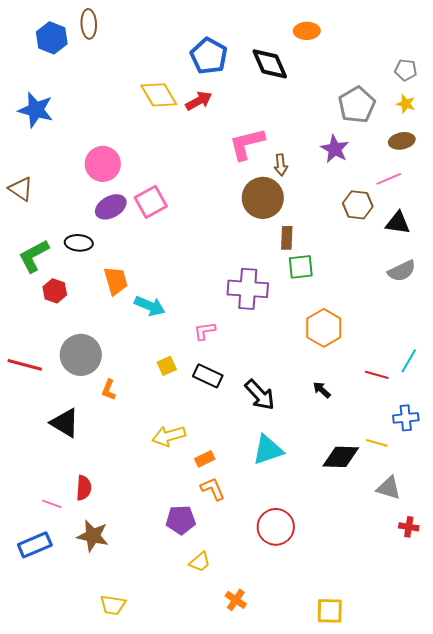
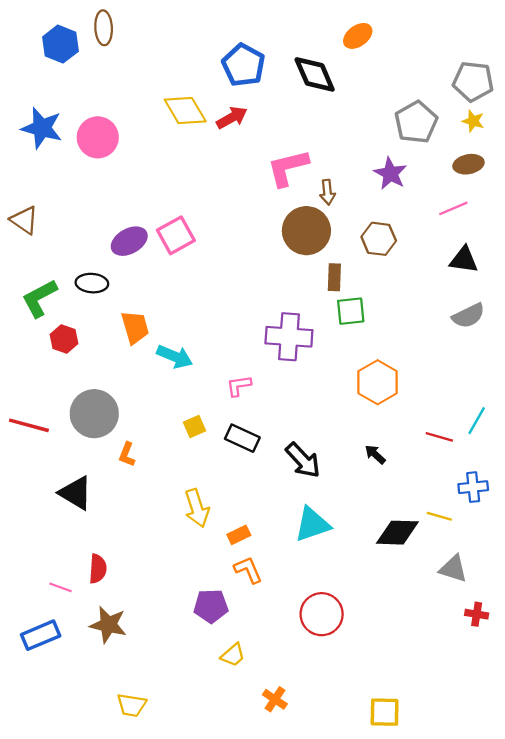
orange ellipse: (307, 31) -> (358, 36), turned -35
gray pentagon: (406, 70) -> (473, 81), size x1.6
pink circle: (103, 164) -> (98, 137), moved
brown hexagon: (358, 205) -> (379, 239), moved
yellow arrow: (169, 436) -> (197, 508), turned -92

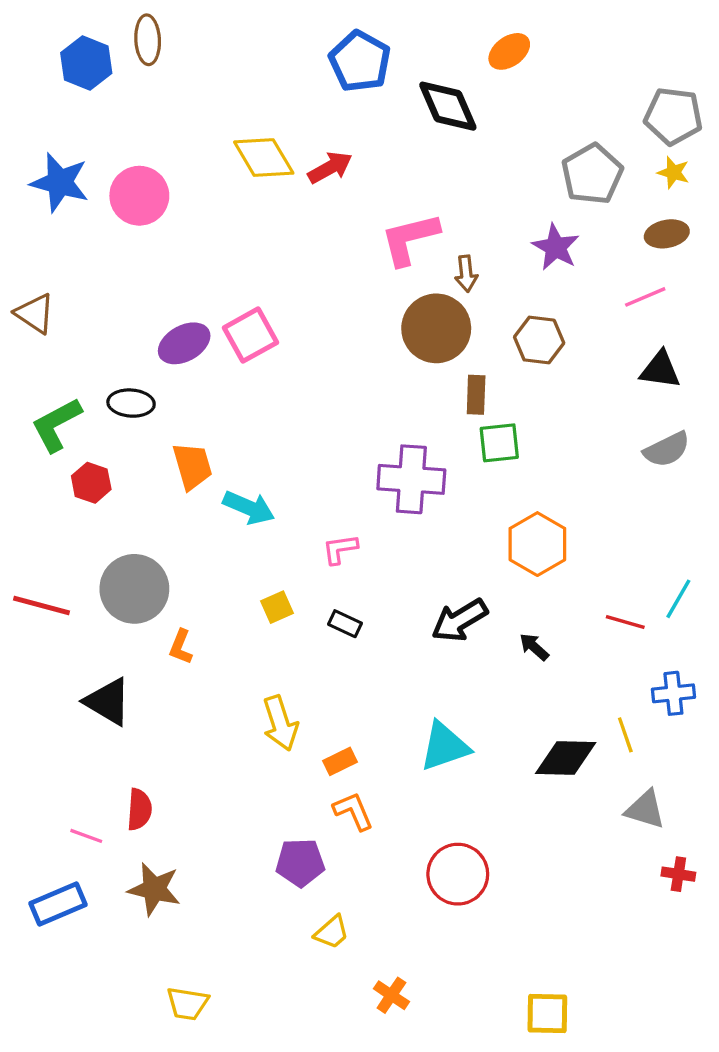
blue pentagon: (243, 65) -> (360, 61), moved
black rectangle: (242, 438) -> (345, 624), size x0.7
black arrow: (303, 460) -> (459, 620), moved, turned 102
yellow line: (439, 516) -> (625, 735), turned 55

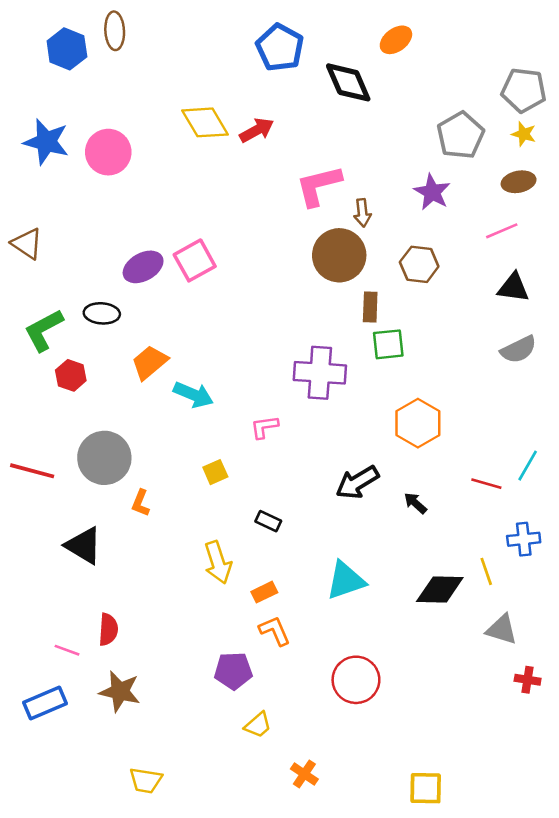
orange trapezoid: (192, 466) -> (150, 362), turned -114
black rectangle: (345, 624) -> (268, 521), moved

